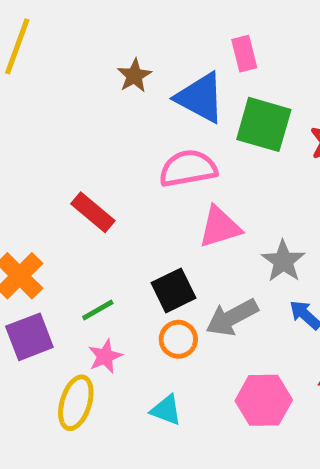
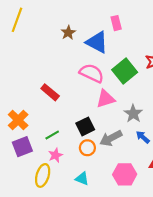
green square: (264, 124) -> (125, 71), moved, turned 35
pink semicircle: (188, 168) -> (92, 73), turned 35

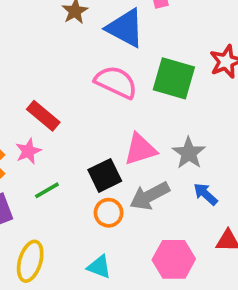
green square: (125, 71) -> (174, 78), turned -35
pink triangle: (106, 99) -> (140, 149), moved
pink star: (55, 155) -> (28, 151), moved

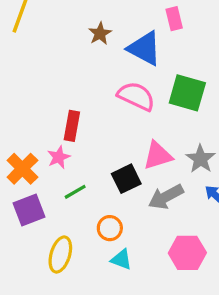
red rectangle: (43, 116) -> (72, 126), turned 60
orange circle: (109, 213) -> (110, 228), moved

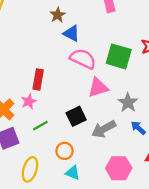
blue triangle: (144, 48) -> (71, 33), moved, size x0.7
pink triangle: (158, 156) -> (98, 88), moved

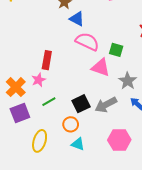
green square: (119, 56) -> (116, 50), moved, size x0.6
pink triangle: (98, 88) -> (101, 67), turned 36
black square: (76, 116) -> (81, 104), moved

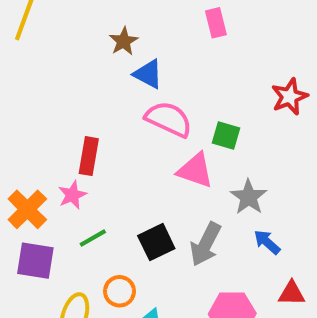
gray arrow: (106, 105) -> (206, 244), turned -35
purple square: (20, 113) -> (35, 261), turned 30
orange circle: (71, 124) -> (119, 291), moved

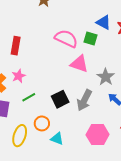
blue triangle: (148, 74) -> (104, 22), moved
green square: (226, 136) -> (90, 39), moved
red rectangle: (89, 156) -> (16, 46), moved

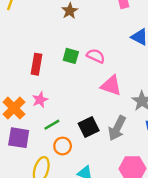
pink semicircle: (66, 39) -> (96, 56), size x0.7
green square: (90, 39) -> (71, 56), moved
orange circle: (42, 123) -> (63, 146), moved

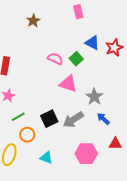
green square: (71, 56) -> (76, 59), moved, turned 32
gray arrow: (117, 128) -> (73, 120), turned 30

